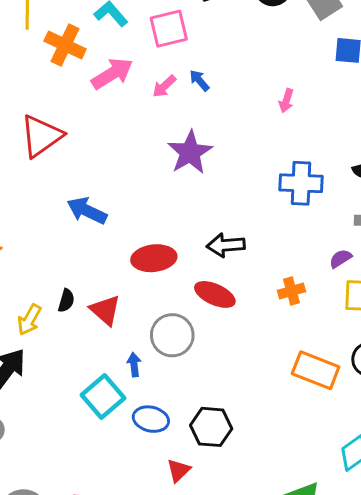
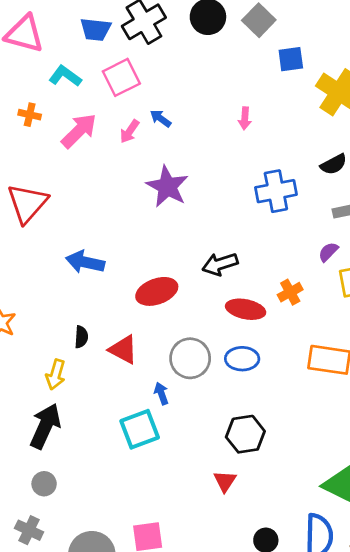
orange cross: (65, 45) -> (30, 115), size x0.6
red ellipse: (215, 294) -> (246, 309), moved
black semicircle: (66, 301) -> (81, 337), moved
cyan square: (103, 396) -> (140, 429), turned 33
blue ellipse: (151, 419) -> (242, 359), moved

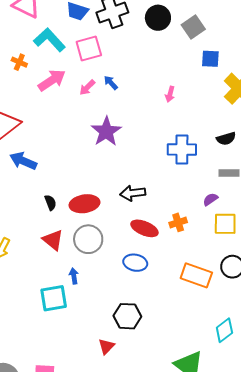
cyan L-shape: (65, 76) -> (49, 40), size x1.4
blue arrow: (85, 262) -> (23, 161), moved
black semicircle: (81, 337) -> (50, 203), moved, turned -35
gray circle: (190, 358) -> (88, 239), moved

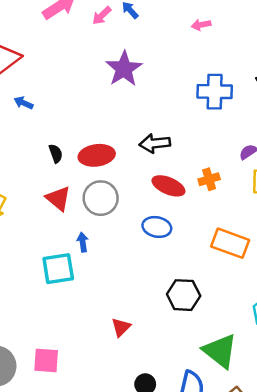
pink arrow: (170, 94) -> (201, 25), turned 63
blue arrow: (23, 161) -> (24, 103), size x0.6
black hexagon: (127, 316) -> (184, 295), moved

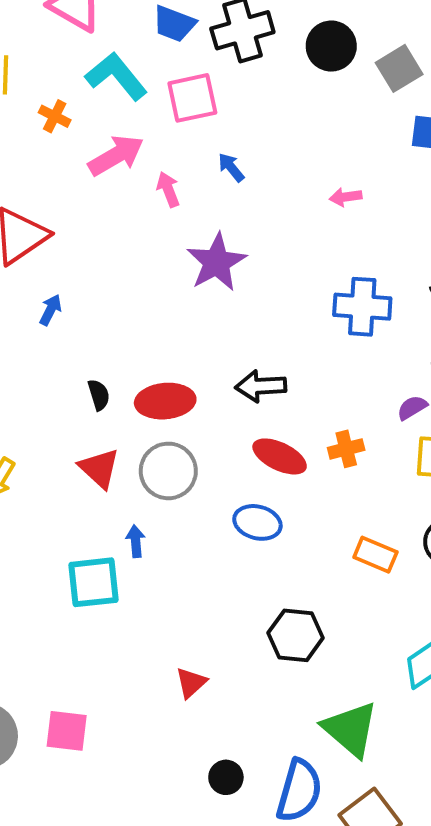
pink arrow: (102, 16) -> (168, 189), moved, turned 110
blue arrow: (24, 103) -> (50, 310), turned 90
orange rectangle: (230, 243) -> (375, 555), size x0.7

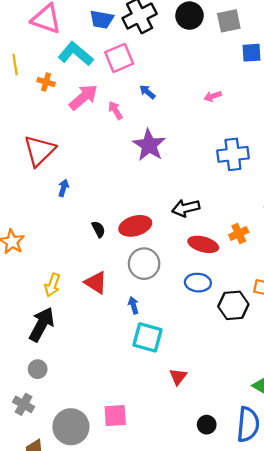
gray square: (399, 68) -> (229, 21), turned 30
red triangle: (99, 468) -> (96, 283), moved
cyan square: (94, 582) -> (147, 337), moved, turned 32
black hexagon: (296, 635) -> (233, 305), moved

